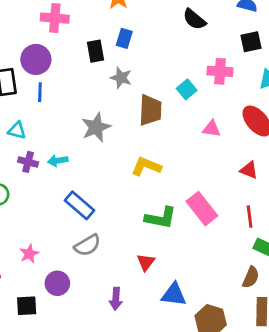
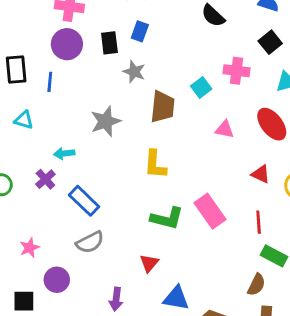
black square: (251, 42) -> (270, 42), turned -30
purple circle: (36, 59) -> (67, 44), moved
purple cross: (28, 162) -> (45, 179), moved, turned 30
yellow L-shape: (146, 166) -> (155, 164), turned -112

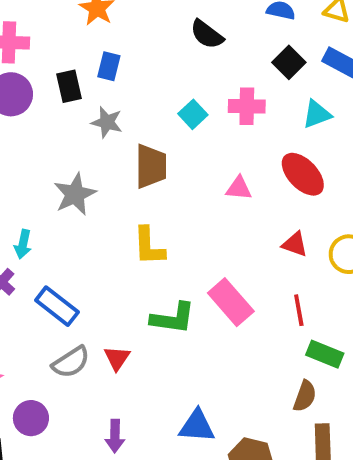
cyan square: (201, 88) -> (193, 114), moved
cyan arrow: (64, 153) -> (23, 244), turned -66
red triangle: (149, 263) -> (117, 358), moved

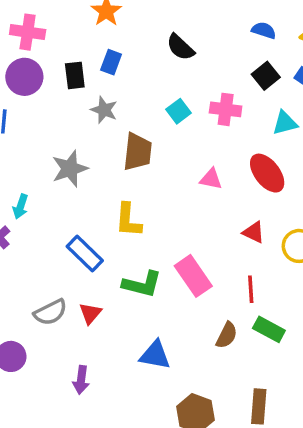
black semicircle: (207, 34) -> (180, 47), moved
blue rectangle: (57, 306) -> (85, 254), moved
brown semicircle: (305, 396) -> (227, 335), moved
blue triangle: (197, 426) -> (155, 355), moved

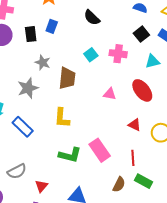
gray star: (104, 110) -> (43, 63), moved
blue rectangle: (85, 254) -> (23, 127), moved
red triangle: (90, 313) -> (41, 186), moved

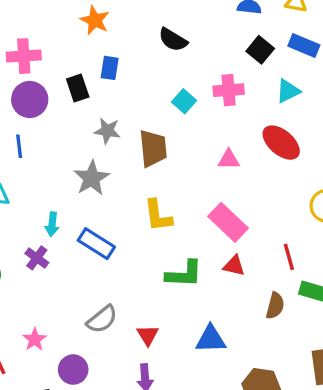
red triangle: (135, 125) -> (234, 266), moved
pink rectangle: (100, 150) -> (228, 222), moved

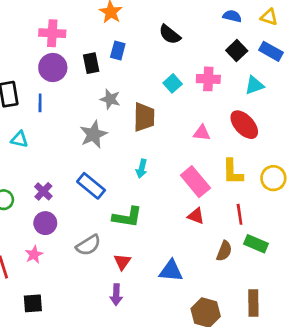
yellow L-shape: (158, 216) -> (233, 172), moved
cyan arrow: (52, 224) -> (142, 169), moved
green L-shape: (184, 274) -> (127, 217), moved
purple circle: (73, 370) -> (45, 223), moved

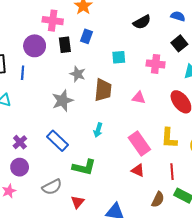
pink cross: (52, 33) -> (53, 21), moved
black semicircle: (170, 35) -> (142, 22), moved, turned -72
cyan square: (173, 83) -> (119, 57), moved, turned 32
pink triangle: (202, 133) -> (139, 98), moved

